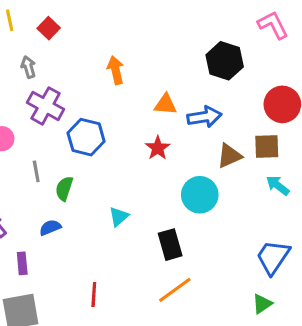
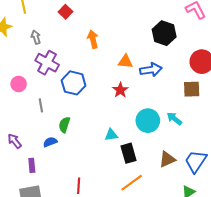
red square: (49, 28) -> (65, 12), moved
brown triangle: (229, 156) -> (167, 159), moved
cyan arrow: (278, 185) -> (174, 119), moved
green semicircle: (64, 189) -> (64, 125), moved
cyan triangle: (119, 217) -> (111, 135), moved, turned 32

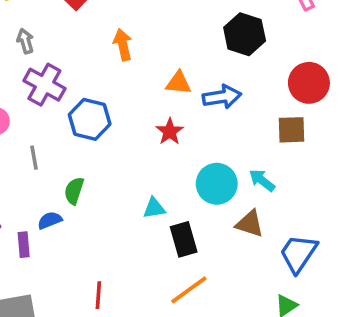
brown triangle: (167, 159) -> (250, 224), moved, turned 42
purple rectangle: (32, 165) -> (24, 245), moved

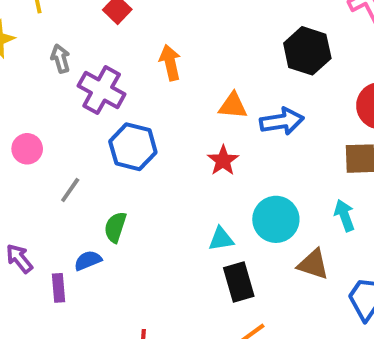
purple cross: (44, 85) -> (102, 90), moved
gray line: (34, 158) -> (70, 190), turned 45
cyan arrow: (262, 180) -> (345, 215), moved, turned 32
cyan triangle: (154, 208) -> (221, 239), moved

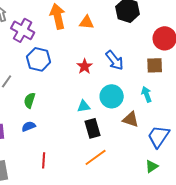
orange arrow: (170, 63) -> (58, 16), size x1.4
orange triangle: (233, 106) -> (87, 22), moved
blue arrow: (282, 121) -> (115, 60), moved, turned 60
blue semicircle: (88, 260) -> (29, 126), moved

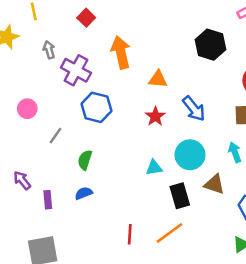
orange triangle: (87, 22) -> (158, 79), moved
black rectangle: (93, 128) -> (180, 196), moved
red line: (44, 160) -> (130, 234), moved

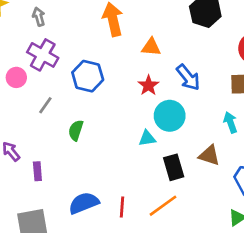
purple cross: (76, 70) -> (43, 55), moved
cyan circle: (190, 155) -> (170, 116), moved
blue semicircle: (84, 193) -> (84, 203), moved, size x1.6

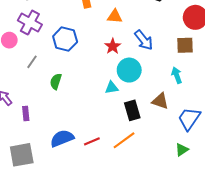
red line: (122, 207) -> (92, 141), turned 63

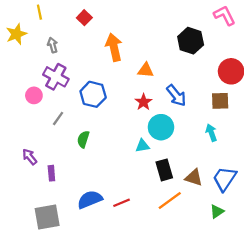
brown triangle: (160, 101) -> (194, 178), moved
orange line: (124, 140) -> (170, 201), moved

